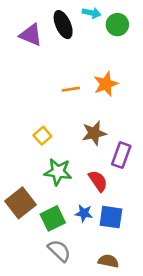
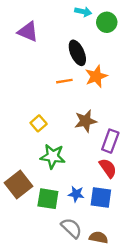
black ellipse: (63, 25) -> (77, 53), moved
red semicircle: (98, 181) -> (108, 168), moved
green square: (53, 218) -> (48, 199), turned 35
gray semicircle: (59, 251) -> (71, 228), moved

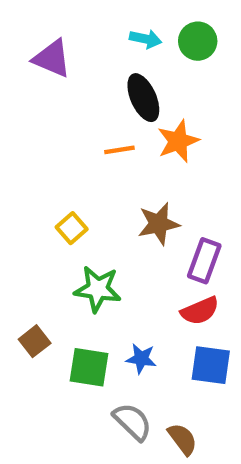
cyan arrow: (83, 12) -> (146, 39), moved
red semicircle: (108, 168) -> (200, 311), turned 102
brown square: (19, 185) -> (35, 341), size x0.6
blue square: (101, 197) -> (211, 365), moved
brown semicircle: (99, 237) -> (182, 439), turned 42

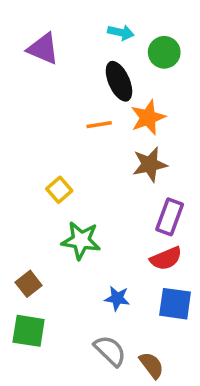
green circle: (198, 41) -> (164, 52), moved
brown star: (159, 224) -> (150, 164), moved
green square: (89, 367) -> (29, 331), moved

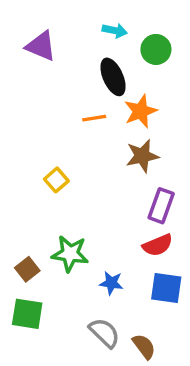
green star: (81, 240) -> (70, 254), moved

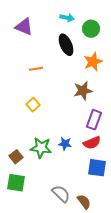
orange star: (140, 111) -> (93, 62), moved
orange line: (94, 118) -> (36, 69), moved
blue star: (111, 283) -> (65, 144), moved

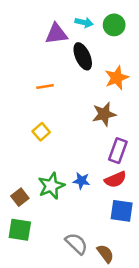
purple triangle: (24, 27) -> (56, 34), moved, turned -30
green circle: (91, 29) -> (114, 25), moved
green star: (41, 148) -> (51, 186), turned -30

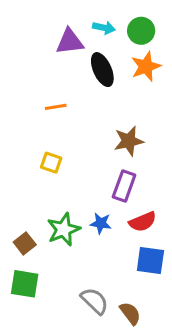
orange star: (117, 78) -> (146, 66), moved
yellow square: (41, 132) -> (51, 163), turned -30
purple rectangle: (118, 151) -> (124, 186), moved

